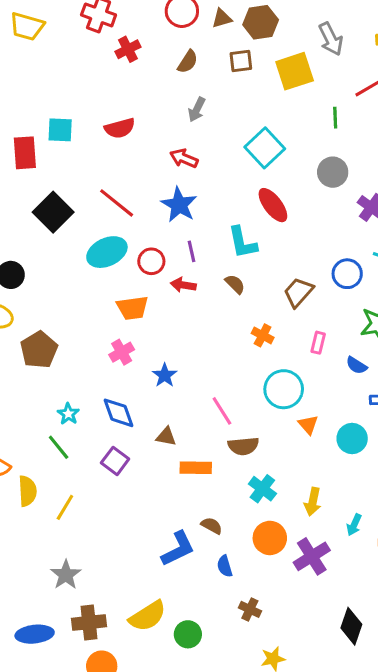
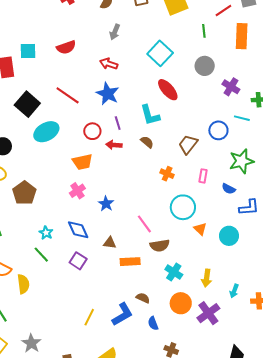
cyan ellipse: (107, 252) -> (46, 132), moved
yellow line: (65, 507) -> (89, 317), moved
gray star: (66, 575) -> (31, 343), moved

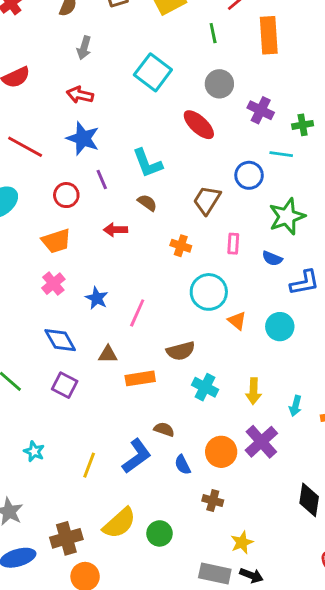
red ellipse: (168, 90) -> (199, 125), moved
red arrow: (114, 145) -> (115, 230), moved
pink line: (144, 224) -> (137, 313), moved, turned 66
cyan star: (46, 233) -> (34, 451), moved
orange circle: (181, 303) -> (221, 452), moved

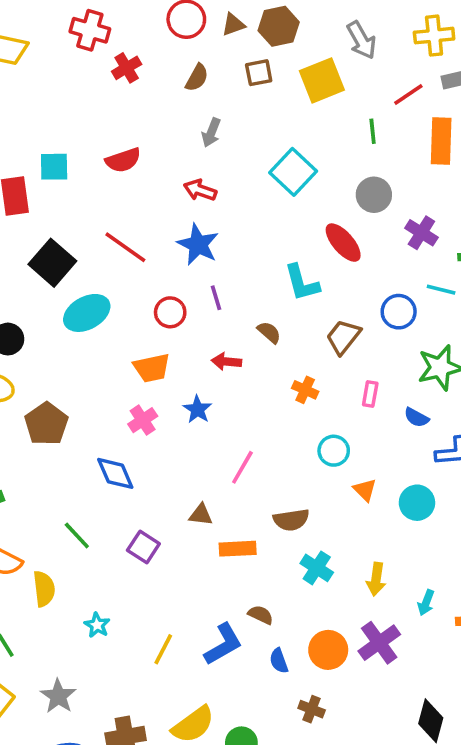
cyan L-shape: (147, 163) -> (302, 283), moved
cyan circle: (209, 292) -> (334, 451), size x0.7
blue star: (97, 298) -> (197, 409), moved
blue diamond: (60, 340) -> (115, 473), moved

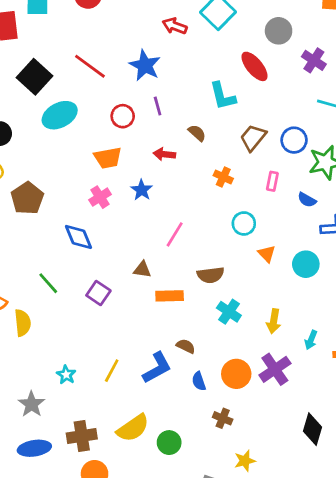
red arrow: (200, 190) -> (175, 26), moved
blue circle: (399, 312) -> (294, 140), moved
cyan star: (97, 625) -> (66, 375), moved

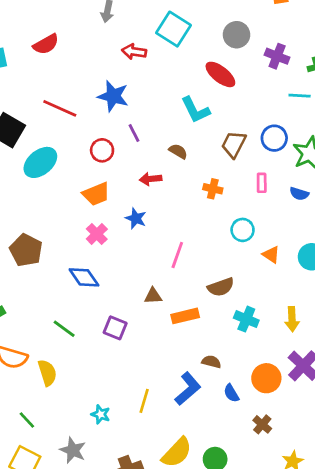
brown cross: (223, 418) -> (262, 424), turned 30

